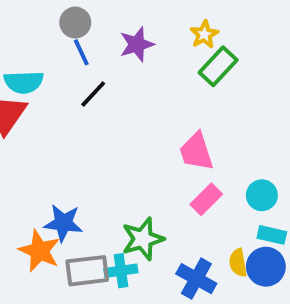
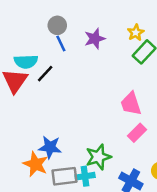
black line: (93, 94) -> (45, 74), moved

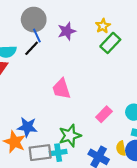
gray circle: (57, 25) -> (34, 20), size x1.5
black line: (45, 74) -> (32, 48), moved
pink trapezoid: (131, 104) -> (61, 89), moved

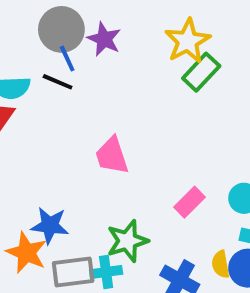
yellow star: (103, 26) -> (188, 41), size x1.6
purple star: (67, 31) -> (104, 39), moved, turned -30
black line: (32, 48) -> (58, 82), turned 70

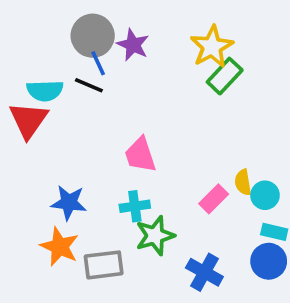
blue star: (50, 225) -> (69, 203), moved
yellow semicircle: (221, 264) -> (243, 182), moved
cyan cross: (106, 272) -> (135, 206), moved

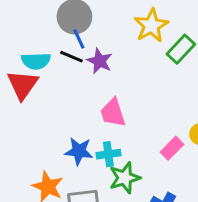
purple star: (133, 45) -> (100, 61), moved
yellow star: (212, 47) -> (151, 25), moved
blue star: (69, 203) -> (79, 151), moved

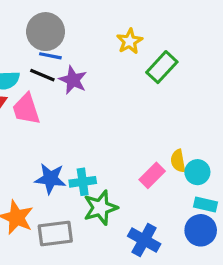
yellow star: (151, 25) -> (130, 41), size x0.7
blue line: (79, 39) -> (50, 56), turned -54
pink trapezoid: (113, 113) -> (26, 109), moved

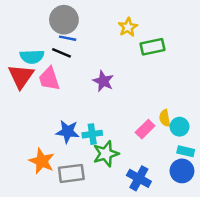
green rectangle: (162, 67) -> (152, 47), turned 35
purple star: (73, 80) -> (103, 81), moved

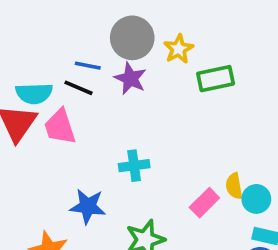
gray circle: (64, 20) -> (132, 38), moved
purple star: (103, 81) -> (130, 79), moved
cyan cross: (92, 134) -> (134, 166), moved

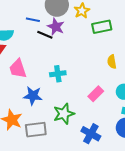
black line: (79, 88) -> (45, 35), moved
pink trapezoid: (60, 127) -> (18, 69), moved
yellow semicircle: (234, 186) -> (112, 62), moved

